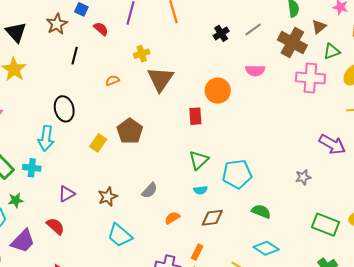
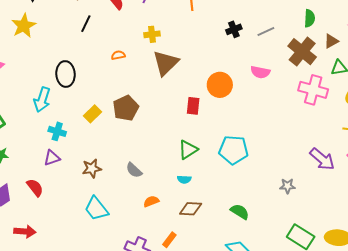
cyan cross: (32, 168) -> (57, 131), moved
cyan pentagon: (237, 174) -> (234, 150), moved
gray semicircle: (149, 191) -> (134, 170), turned 78

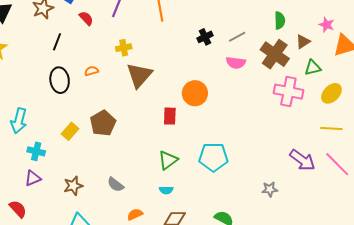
pink semicircle: (260, 72) -> (236, 63), moved
black ellipse: (66, 74) -> (60, 80), moved

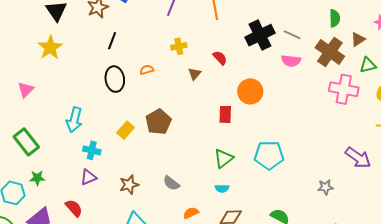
red semicircle: (86, 18) -> (220, 58), moved
black cross: (205, 37) -> (260, 35), size x1.8
gray line: (237, 37) -> (292, 35), turned 54
brown triangle: (139, 75) -> (195, 74), size x0.5

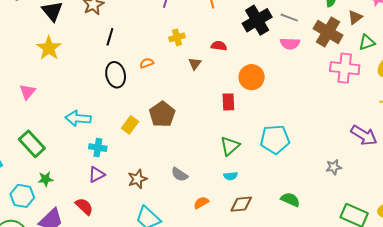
red semicircle: (220, 58) -> (219, 46), turned -35
cyan arrow: (74, 120) -> (78, 118), turned 85

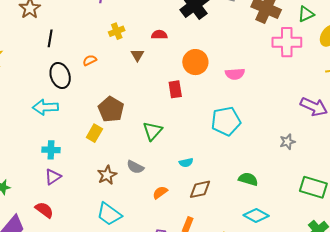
pink semicircle: (290, 44) -> (235, 74), moved
cyan arrow: (78, 118) -> (45, 107), moved
yellow rectangle: (130, 125) -> (94, 133), moved
green triangle: (230, 146) -> (153, 131), moved
brown star: (137, 179) -> (107, 175), moved

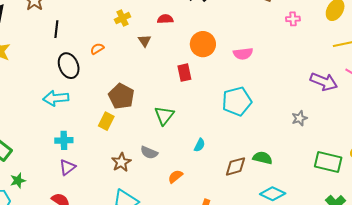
pink cross: (287, 42) -> (293, 19), size x0.5
cyan semicircle: (186, 163) -> (200, 145), turned -48
brown diamond: (200, 189) -> (236, 166), moved

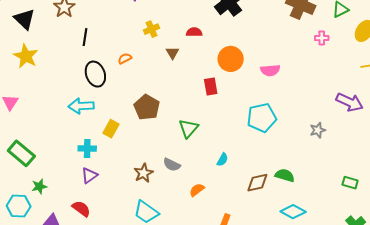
gray star: (299, 118) -> (318, 130), moved
yellow rectangle: (106, 121) -> (111, 129), moved
green rectangle: (328, 162) -> (350, 183), size x0.6

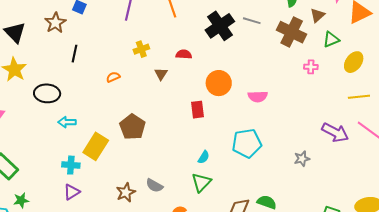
black ellipse: (95, 74) -> (47, 93), moved, turned -70
cyan arrow: (81, 106) -> (67, 122), size x0.7
green triangle: (189, 128) -> (201, 182), moved
yellow rectangle: (111, 129) -> (96, 146), size x1.5
cyan semicircle: (222, 160) -> (204, 157), moved

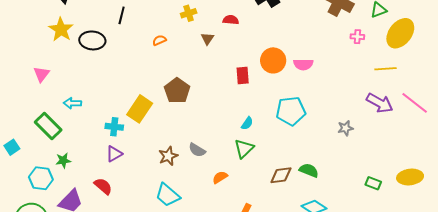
yellow ellipse: (354, 62) -> (400, 33), size x1.4
orange circle: (219, 83) -> (273, 60), moved
black ellipse: (47, 93) -> (92, 40), moved
yellow line: (359, 97) -> (385, 69), moved
cyan arrow: (67, 122) -> (72, 103), moved

